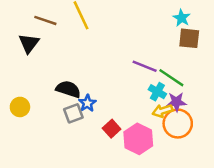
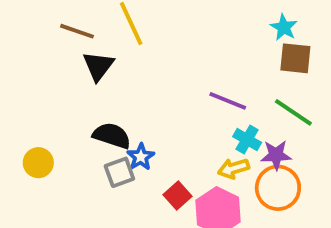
black triangle: (29, 43) -> (98, 66), moved
green line: (171, 78) -> (293, 112), moved
yellow arrow: (162, 111) -> (234, 168), moved

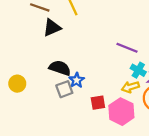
black triangle: (98, 66) -> (52, 28), turned 30
red square: (177, 196) -> (98, 103), turned 32

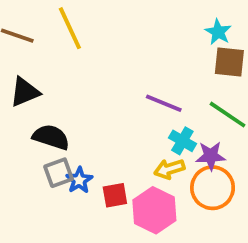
black triangle: (52, 28) -> (25, 92), moved
blue star: (77, 80) -> (79, 180), moved

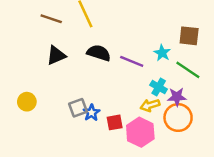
cyan star: (218, 32) -> (162, 53), moved
purple line: (164, 103) -> (132, 61), moved
black semicircle: (51, 137) -> (99, 53), moved

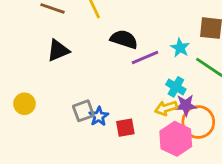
black semicircle: (99, 53) -> (124, 39), moved
purple line: (132, 61) -> (145, 58), turned -45
purple star: (177, 97) -> (186, 105), moved
pink hexagon: (140, 132) -> (176, 139), moved

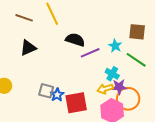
gray square: (83, 111) -> (46, 91), turned 35
red square: (125, 128) -> (76, 103), size x1.6

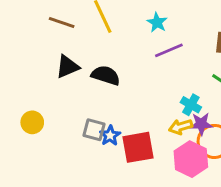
black semicircle: (75, 40) -> (106, 75), moved
cyan star: (115, 46) -> (157, 22), moved
purple line: (90, 53) -> (169, 50), moved

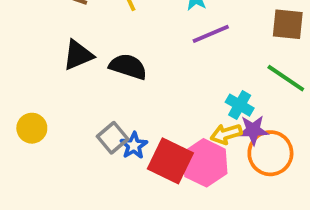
gray square: (94, 130) -> (113, 138), turned 35
red square: (138, 147) -> (170, 161), turned 36
pink hexagon: (191, 159) -> (205, 163), moved

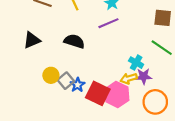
purple line: (211, 34) -> (108, 23), moved
black triangle: (78, 55) -> (32, 40), moved
yellow circle: (32, 128) -> (51, 75), moved
orange circle: (270, 153) -> (155, 102), moved

